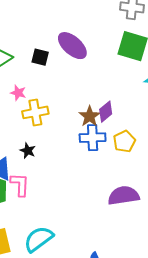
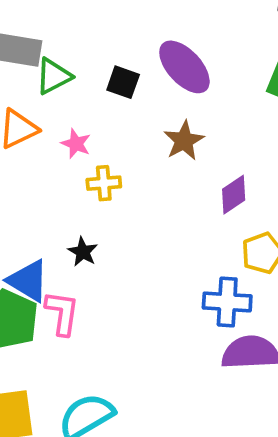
yellow cross: (35, 112) -> (104, 183), size x0.7
brown star: (90, 116) -> (184, 141), moved
blue cross: (93, 138) -> (227, 302), moved

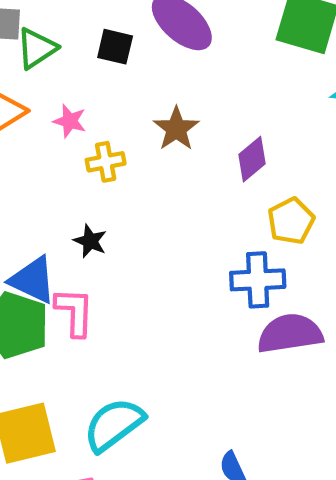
brown star: (184, 141) -> (176, 129), moved

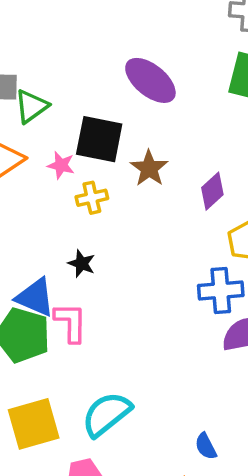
black square: (115, 47) -> (99, 139), moved, size x1.6

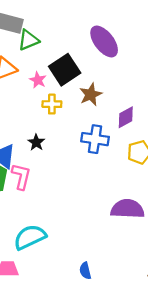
black square: (99, 139) -> (65, 70), turned 32
blue cross: (221, 290) -> (95, 139), moved

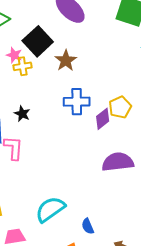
yellow cross: (52, 104) -> (23, 66), moved
purple diamond: (126, 117) -> (103, 119), moved
cyan semicircle: (30, 237) -> (50, 209), moved

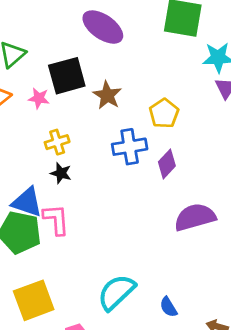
black square: (38, 41) -> (67, 76), turned 36
yellow cross: (23, 66) -> (57, 142), moved
yellow pentagon: (120, 107) -> (164, 113), moved

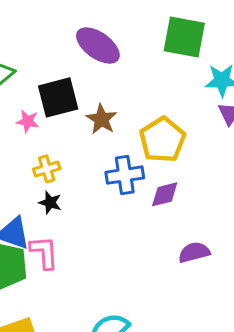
yellow pentagon: (164, 113) -> (162, 140), size x1.4
purple diamond: (167, 164) -> (165, 194), turned 32
purple semicircle: (195, 217) -> (194, 252), size x0.7

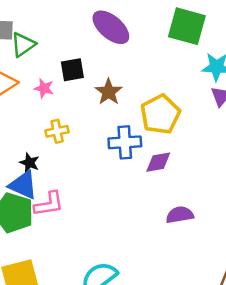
black square: (58, 97) -> (72, 70), size x0.7
black star: (50, 203) -> (29, 163), moved
pink L-shape: (44, 252) -> (49, 204), turned 80

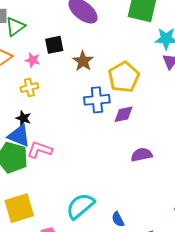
yellow cross: (57, 131) -> (29, 87), moved
pink L-shape: (49, 204) -> (40, 150), turned -150

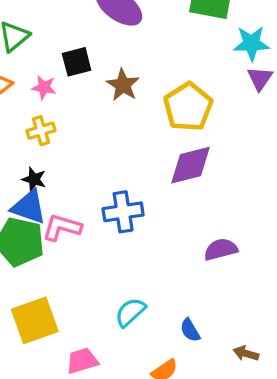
blue cross: (97, 100) -> (123, 212), moved
purple diamond: (123, 114) -> (191, 165), size x1.4
purple semicircle: (142, 155) -> (221, 249), moved
cyan semicircle: (80, 206) -> (130, 312), size x0.7

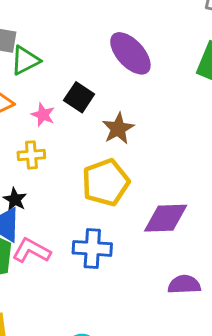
black square: (77, 62) -> (79, 97), turned 36
yellow pentagon: (188, 107) -> (106, 182), moved
purple semicircle: (221, 249) -> (184, 285), moved

